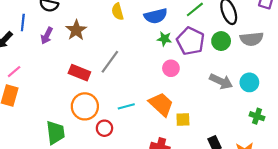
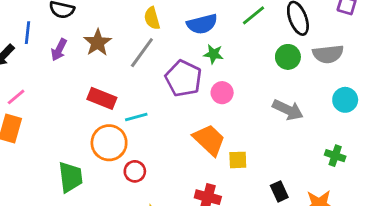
purple pentagon: (191, 41) -> (183, 78), moved
gray line: (110, 62) -> (142, 53), moved
cyan circle: (249, 82) -> (345, 100), moved
cyan line: (126, 106) -> (136, 117), moved

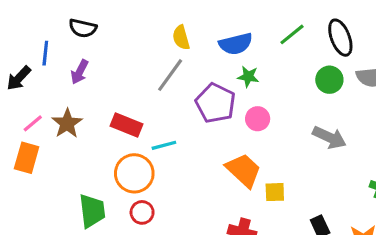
brown star: (98, 43) -> (67, 123), moved
red circle: (135, 171) -> (142, 212), moved

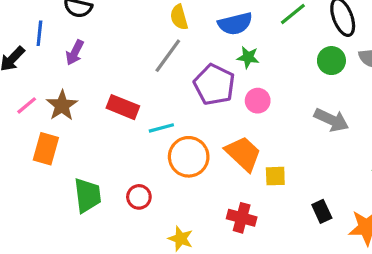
orange rectangle: (27, 158) -> (46, 149), moved
orange circle: (134, 173) -> (189, 157), moved

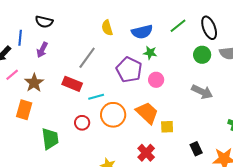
gray line: (168, 56) -> (87, 58), moved
pink line: (27, 105) -> (12, 75), moved
red circle: (139, 197) -> (82, 123), moved
red cross: (242, 218) -> (146, 153), turned 30

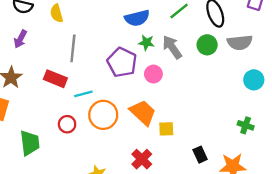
yellow semicircle: (107, 28) -> (57, 13), moved
gray line: (87, 58) -> (73, 48), turned -30
gray arrow: (202, 92) -> (172, 47), moved, turned -150

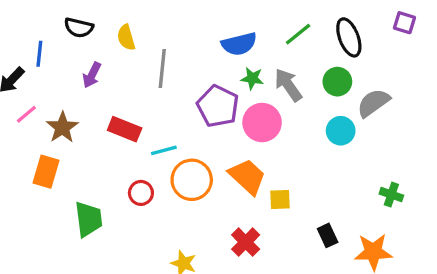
purple arrow: (20, 39) -> (92, 75), moved
gray semicircle: (240, 43) -> (373, 103), moved, turned 150
gray line: (73, 48) -> (162, 69), moved
pink circle: (153, 74) -> (262, 123), size x1.5
cyan circle: (254, 80) -> (341, 131), moved

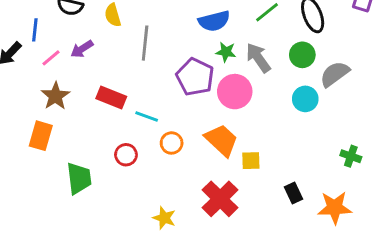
purple arrow: (92, 75) -> (82, 49), turned 30
pink line: (26, 114) -> (51, 58), moved
cyan line: (164, 150) -> (147, 117), turned 35
orange circle: (192, 180) -> (172, 143), size x0.6
red cross: (246, 242) -> (220, 199), size x1.4

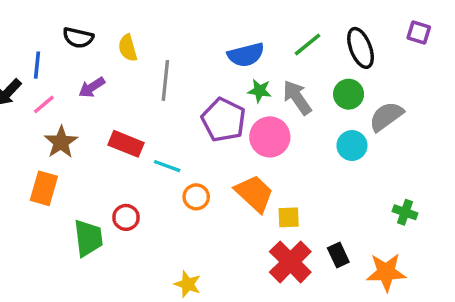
pink line: (51, 58) -> (44, 104), moved
red circle: (126, 155) -> (126, 217), moved
red cross: (220, 199) -> (290, 262), moved

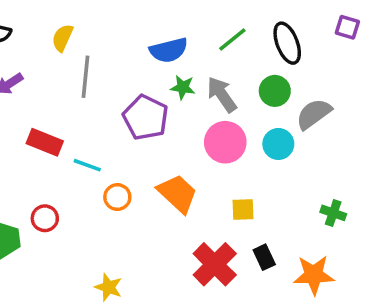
yellow semicircle: (128, 48) -> (63, 38), moved, turned 40
pink circle: (270, 137) -> (225, 142), moved
yellow square: (289, 217) -> (243, 209), moved

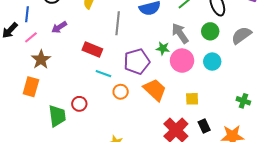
gray line: (86, 77) -> (118, 23), moved
green star: (183, 87) -> (163, 48), moved
gray semicircle: (314, 114) -> (241, 35), moved
purple pentagon: (146, 117) -> (137, 62), moved, turned 30
red rectangle: (45, 142) -> (92, 49), moved

